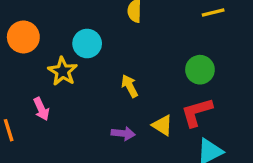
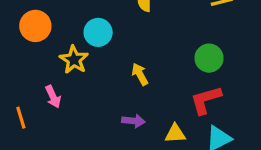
yellow triangle: (162, 125) -> (175, 134), moved, turned -35

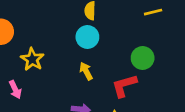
cyan circle: (98, 32) -> (87, 37), moved
red L-shape: (206, 100) -> (124, 86), moved

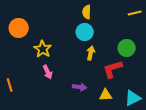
yellow arrow: (86, 71) -> (91, 53), moved, turned 40
pink arrow: (15, 90) -> (48, 72), moved

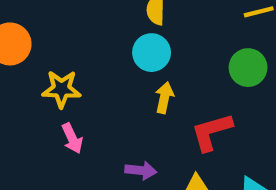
green circle: (127, 48) -> (248, 68), moved
yellow star: (43, 49) -> (61, 89), turned -30

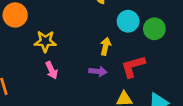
cyan circle: (152, 53) -> (128, 21), moved
purple arrow: (141, 170) -> (98, 71), moved

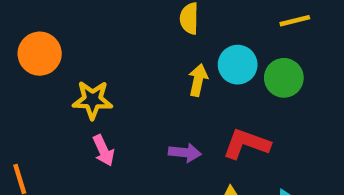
yellow arrow: (105, 46) -> (198, 80), moved
red L-shape: (133, 66) -> (246, 144), turned 36

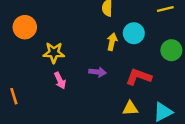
green circle: (284, 78) -> (171, 50), moved
purple arrow: (185, 153) -> (97, 72), moved

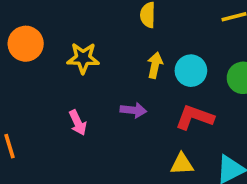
cyan circle: (134, 33) -> (191, 71), moved
yellow star: (54, 53) -> (83, 58), moved

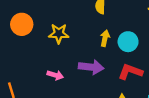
purple arrow: (133, 110) -> (91, 67), size x1.5
pink arrow: (78, 123) -> (55, 75), turned -49

